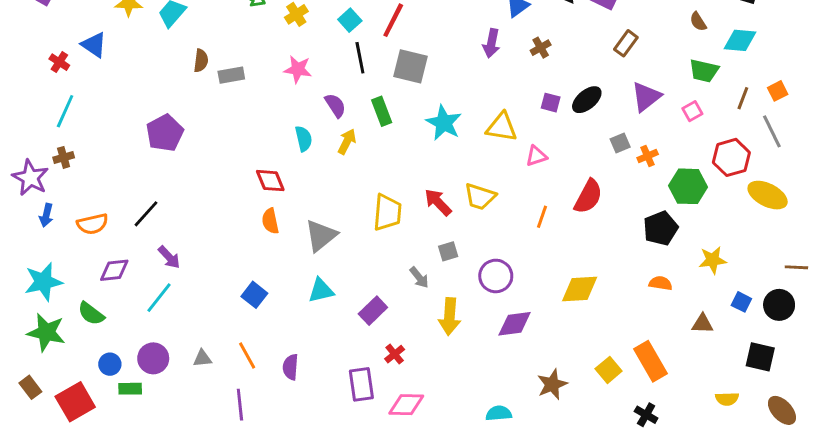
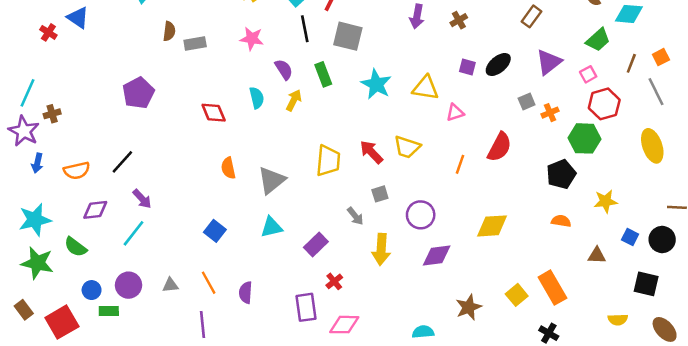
green trapezoid: (704, 71) -> (598, 40), turned -55
cyan line: (65, 111) -> (27, 93), moved
red hexagon: (731, 157) -> (604, 104), moved
red diamond: (270, 181) -> (214, 113), moved
yellow ellipse: (768, 195) -> (652, 146), turned 44

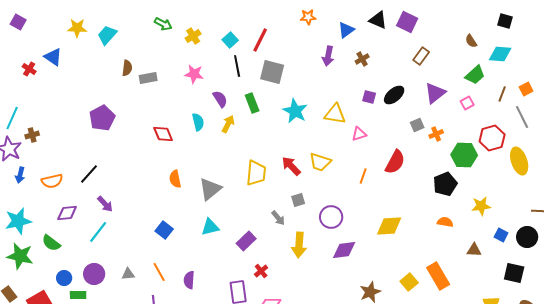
red hexagon: (604, 104) -> (492, 138), moved

